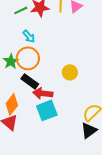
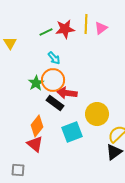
yellow circle: (70, 72) -> (97, 114), moved, size x1.5
red arrow: (43, 93) -> (67, 93), moved

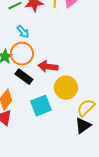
red arrow: (67, 93) -> (48, 67), moved

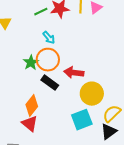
cyan square: (41, 106) -> (82, 120), moved

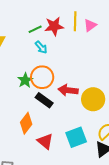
cyan arrow: (49, 38) -> (41, 47), moved
yellow circle: (92, 94) -> (93, 99), moved
red triangle: (30, 124) -> (45, 141), moved

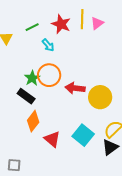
red star: (54, 26) -> (61, 24), turned 30
green line: (35, 29) -> (32, 27), moved
black rectangle: (44, 100) -> (26, 96), moved
cyan square: (76, 137) -> (83, 135), turned -30

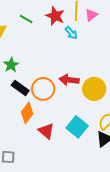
green line: (32, 27) -> (26, 19), turned 56
cyan arrow: (48, 45) -> (71, 33), moved
orange circle: (49, 75) -> (43, 89), moved
green star: (32, 78) -> (11, 65), moved

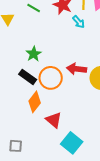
green star: (11, 65) -> (34, 54), moved
cyan square: (77, 127) -> (72, 143), moved

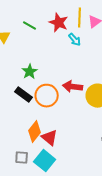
orange diamond: (35, 102) -> (35, 132), moved
cyan square: (72, 143) -> (45, 161), moved
gray square: (16, 146) -> (22, 158), moved

